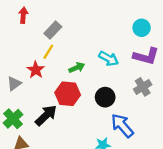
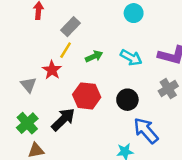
cyan circle: (142, 28) -> (134, 13), moved
green arrow: (77, 68) -> (94, 56), moved
gray triangle: (14, 84) -> (28, 85), turned -35

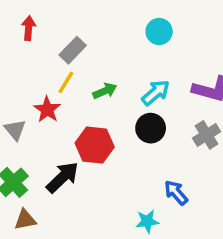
cyan arrow: (131, 58) -> (156, 93), turned -70
black circle: (127, 100) -> (151, 128), moved
blue arrow: (146, 131) -> (176, 193), size x0.7

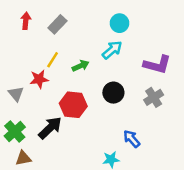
gray rectangle: (73, 50) -> (57, 24), moved
cyan arrow: (156, 93) -> (112, 50), moved
red star: (47, 109) -> (39, 79), turned 30

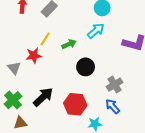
black circle: (113, 93) -> (86, 67), moved
gray cross: (154, 97) -> (115, 85), moved
red hexagon: (73, 105) -> (75, 104), moved

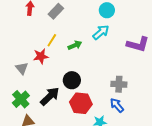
black circle: (86, 67) -> (72, 80), moved
gray cross: (115, 85) -> (119, 84), turned 35

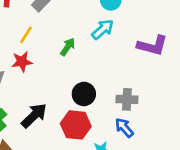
yellow line: (52, 40) -> (26, 35), moved
green arrow: (75, 45) -> (68, 47), turned -32
black circle: (72, 80) -> (84, 94), moved

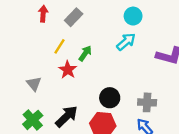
green arrow: (68, 47) -> (85, 53), moved
red star: (22, 62) -> (68, 70), moved, turned -30

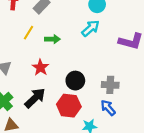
green arrow: (85, 53) -> (52, 39), turned 56
red star: (68, 70) -> (40, 67), moved

